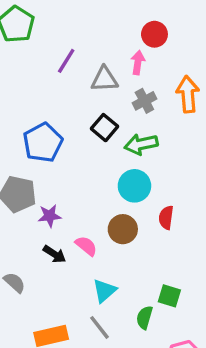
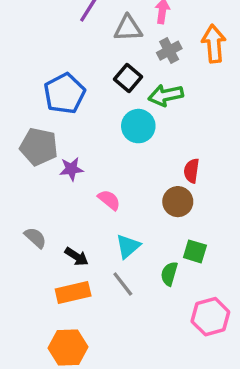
cyan circle: (134, 186) -> (138, 126), moved
brown circle: (123, 229) -> (178, 202), moved
black arrow: (54, 254) -> (77, 257), moved

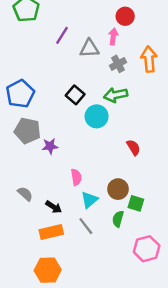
black square: (128, 78) -> (75, 95), moved
blue pentagon: (64, 93) -> (20, 94), moved
red semicircle: (192, 171) -> (133, 147), turned 140
pink semicircle: (109, 200) -> (76, 177), moved, turned 42
brown circle: (178, 202) -> (118, 189), moved

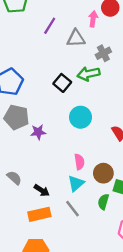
pink arrow: (113, 37) -> (93, 19), moved
green arrow: (116, 95) -> (89, 74), moved
cyan circle: (97, 116) -> (81, 117), moved
pink semicircle: (76, 177) -> (79, 162), moved

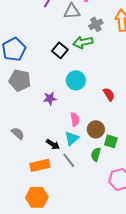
purple star: (38, 132) -> (50, 98), moved
black arrow: (42, 190) -> (53, 144), moved

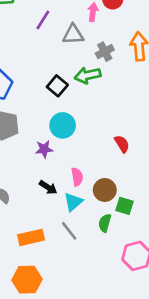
cyan circle: (76, 80) -> (63, 125), moved
black arrow: (53, 144) -> (48, 187), moved

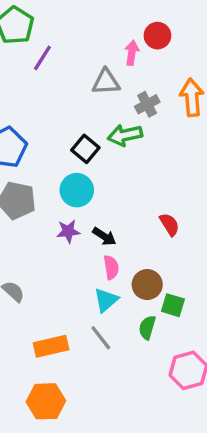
purple line: (43, 20) -> (42, 58), moved
cyan circle: (63, 125) -> (77, 190), moved
black arrow: (48, 187) -> (104, 236), moved

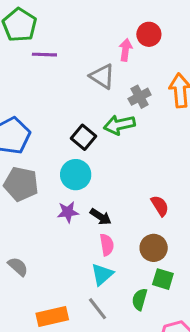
purple line: (42, 58) -> (44, 55), turned 60
gray triangle: (106, 82) -> (102, 76), turned 36
brown circle: (147, 285) -> (154, 248), moved

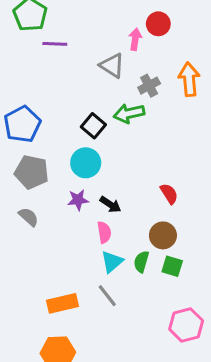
pink semicircle: (107, 245) -> (104, 232), moved
gray semicircle: (18, 267) -> (29, 217), moved
green semicircle: (140, 299) -> (141, 262), moved

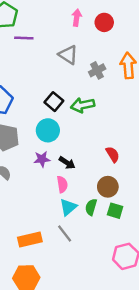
pink arrow: (135, 39) -> (77, 18), moved
green arrow: (129, 113) -> (83, 105), moved

